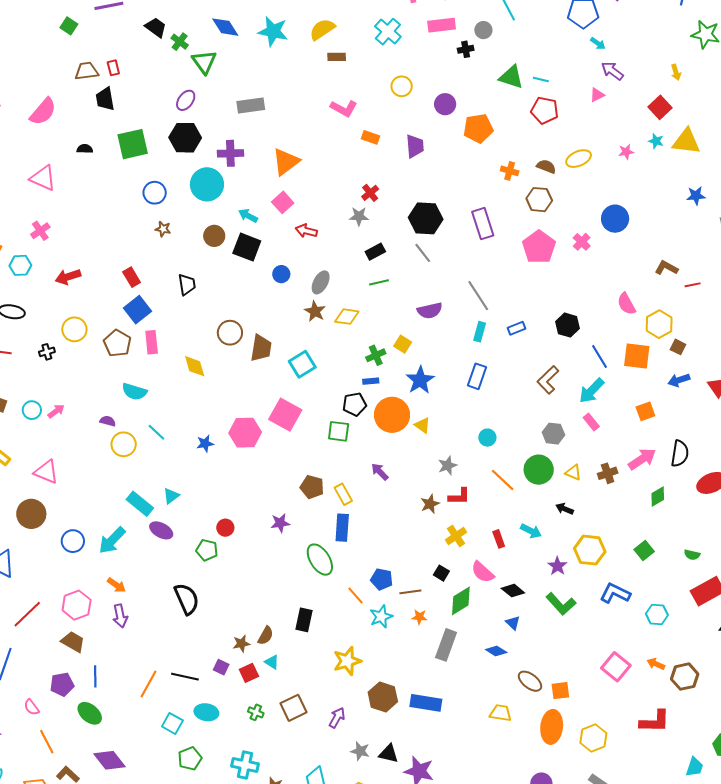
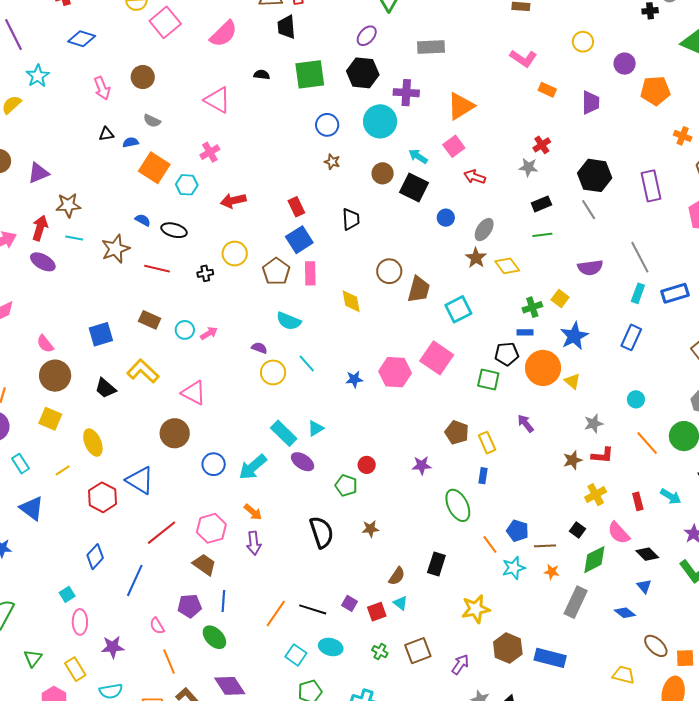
yellow diamond: (347, 317) -> (507, 266), turned 40
blue rectangle: (516, 328) -> (675, 293), size x1.5
blue rectangle: (342, 528) -> (483, 476), size x0.6
brown star: (241, 644) -> (370, 529), moved

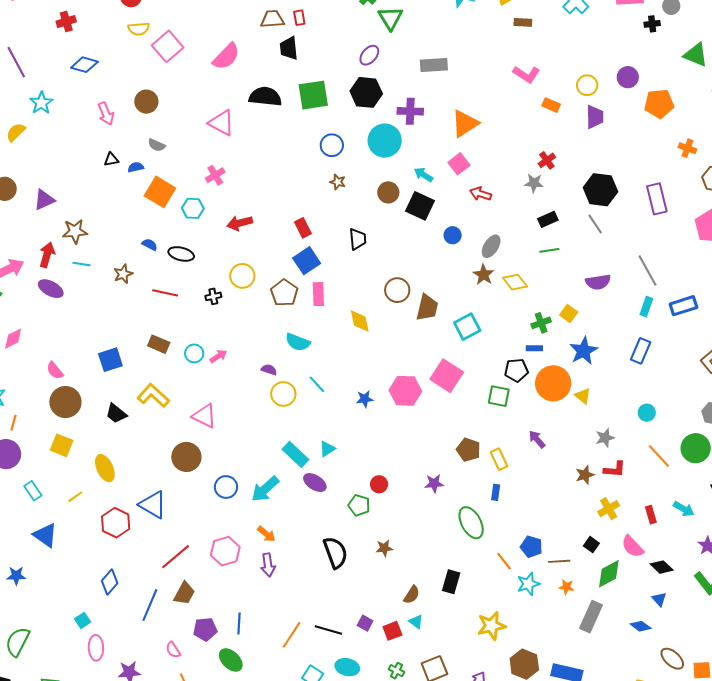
yellow circle: (583, 42) -> (587, 85), moved
black semicircle: (262, 75) -> (265, 97), size x2.0
brown star: (116, 249) -> (123, 274), size x0.7
brown trapezoid: (204, 564) -> (184, 593), moved, turned 85

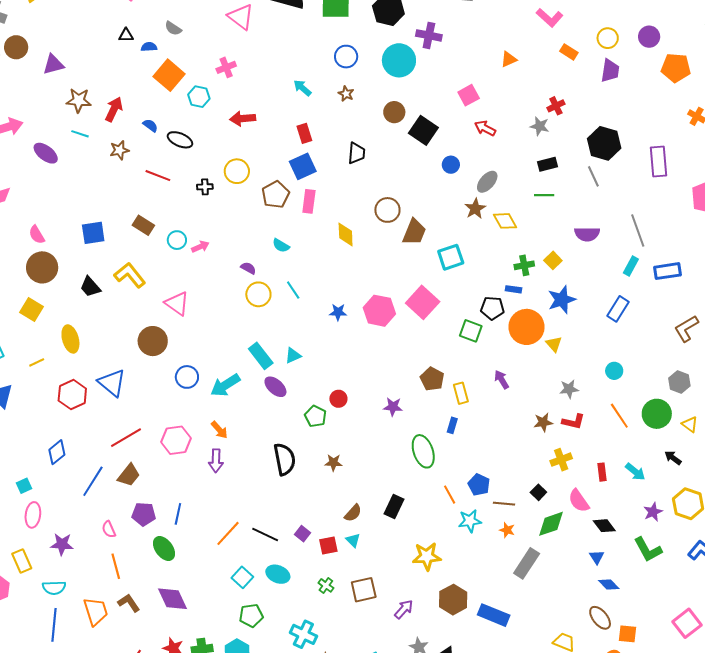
orange triangle: (465, 123) -> (509, 59), moved, size x0.6
cyan arrow: (423, 175) -> (302, 88), moved
red arrow: (47, 255) -> (114, 109), moved
cyan semicircle: (298, 342) -> (281, 246), size x0.7
blue diamond: (641, 626) -> (609, 585), moved

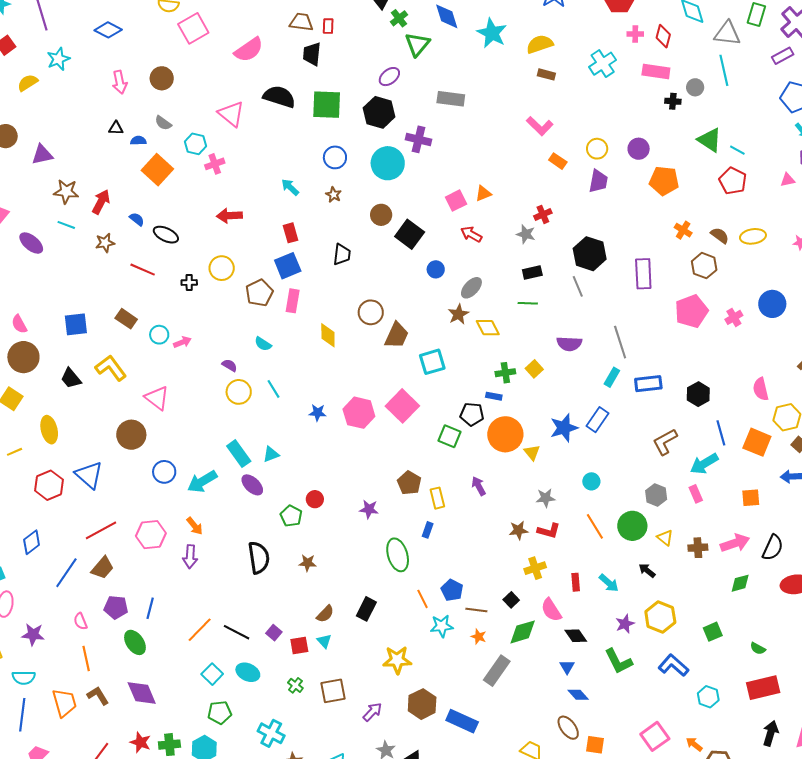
orange triangle: (509, 59) -> (483, 194), moved
cyan hexagon: (199, 97) -> (195, 144), moved
blue star: (562, 300) -> (564, 428), moved

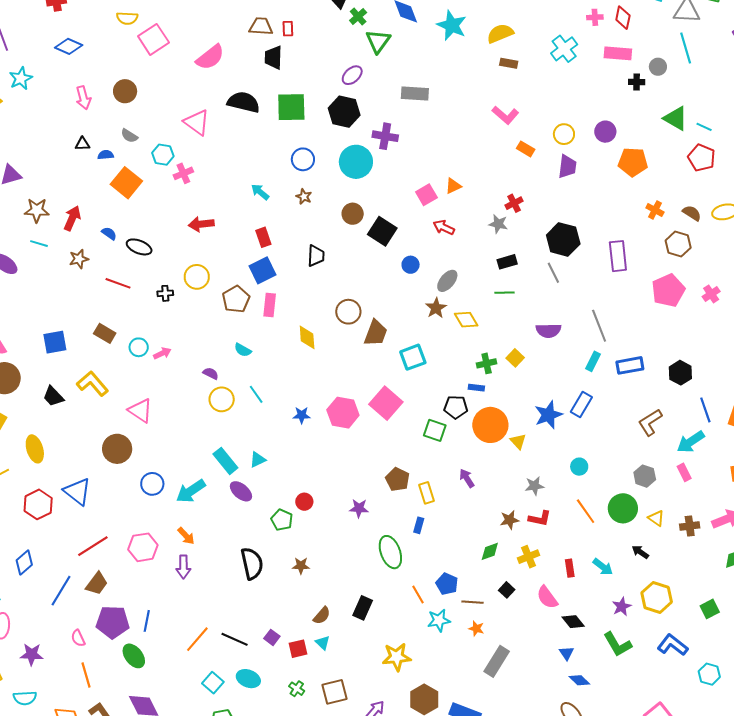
purple pentagon: (116, 607) -> (113, 622), size x1.4
green diamond: (523, 632) -> (490, 551), moved, size x0.7

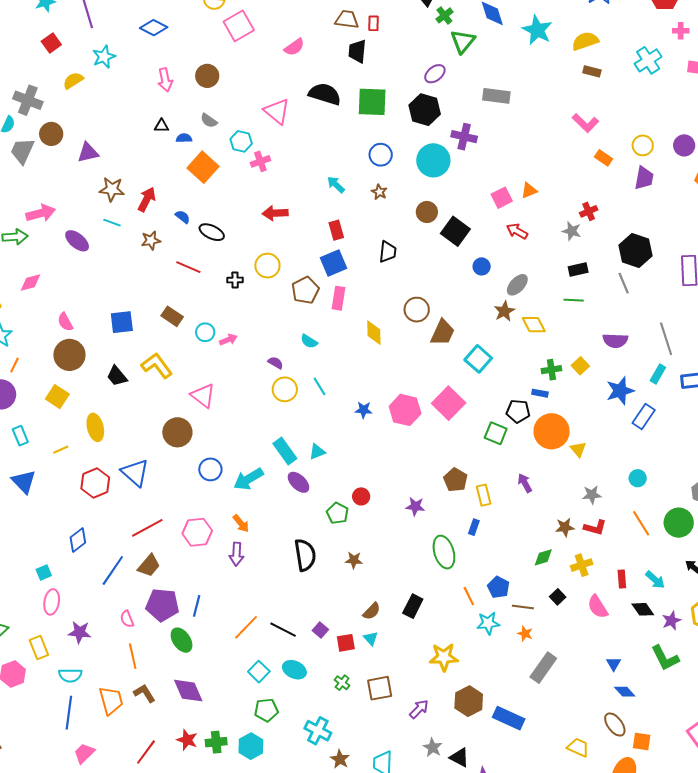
pink semicircle: (210, 57) -> (294, 47), size x0.7
cyan square: (413, 357) -> (478, 359), turned -32
blue star: (548, 415) -> (620, 391), moved
black diamond: (573, 622) -> (643, 609), moved

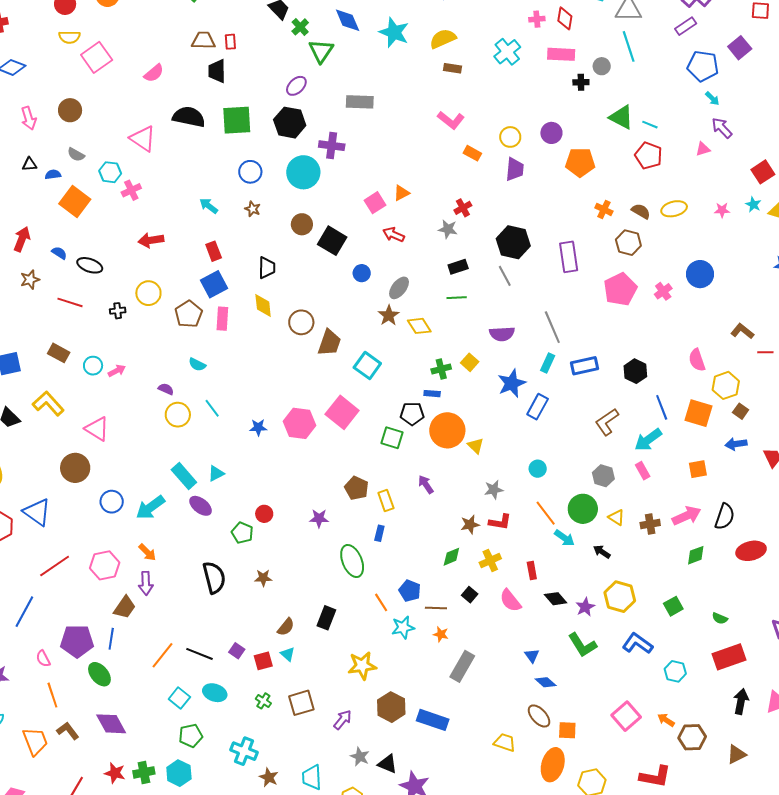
yellow diamond: (374, 333) -> (263, 306), moved
brown trapezoid: (149, 566) -> (125, 607), moved
cyan arrow: (655, 580) -> (564, 538), moved

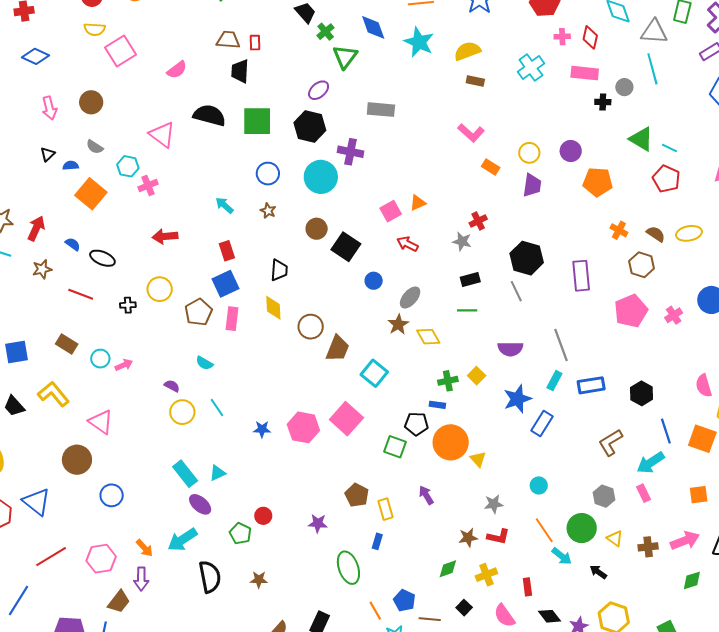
black triangle: (29, 164) -> (48, 154), turned -42
cyan arrow: (150, 507) -> (182, 540), moved

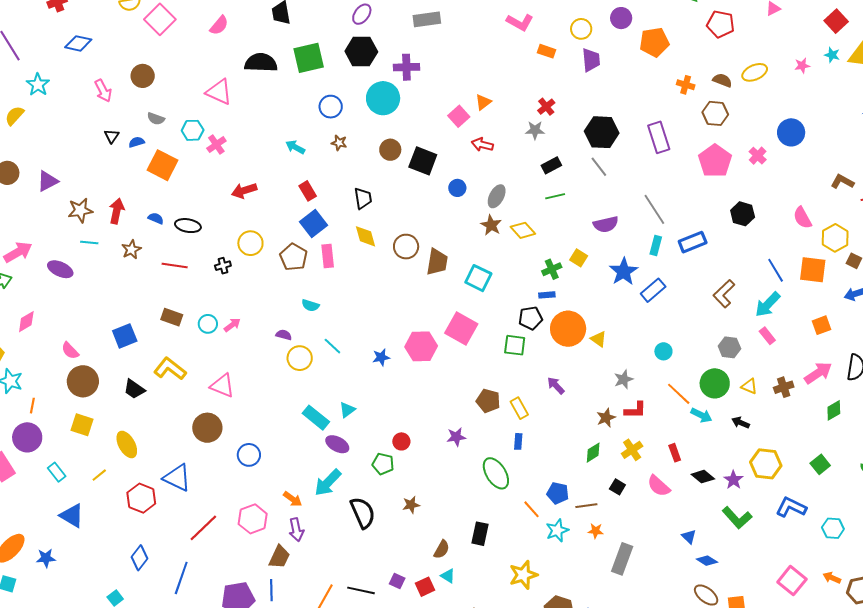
black hexagon: (642, 393) -> (743, 214), moved
blue rectangle: (542, 423) -> (653, 290), turned 30

